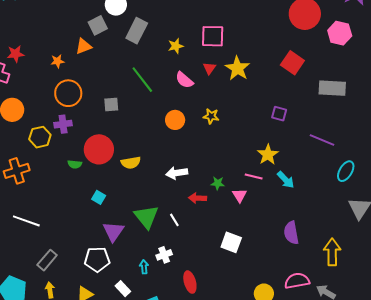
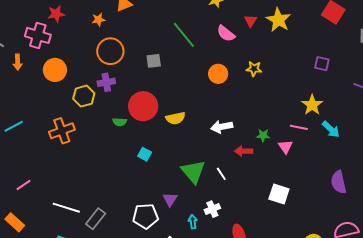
white line: (26, 221) -> (66, 208), moved
purple triangle: (113, 232) -> (170, 199), moved, size x0.7

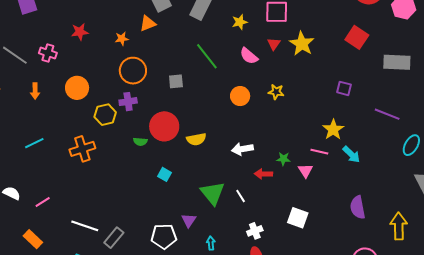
pink cross: (38, 35) -> (48, 53), moved, size x0.7
orange arrow: (18, 62) -> (35, 91), moved
white cross: (212, 209) -> (255, 231), moved

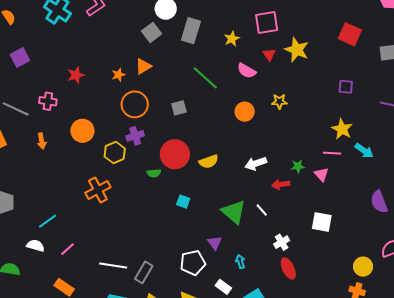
orange triangle: (148, 23) -> (143, 66), moved
cyan line: (34, 143) -> (47, 221), moved

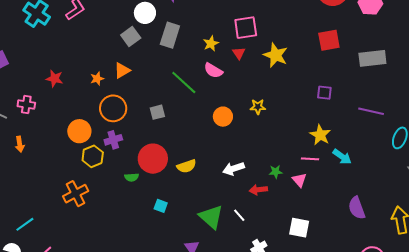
red square: (350, 34) -> (329, 40), turned -35
red triangle: (269, 55) -> (239, 53), moved
pink semicircle: (247, 71) -> (213, 71), moved
red star: (76, 75) -> (54, 79), turned 30
orange circle: (82, 131) -> (79, 131), moved

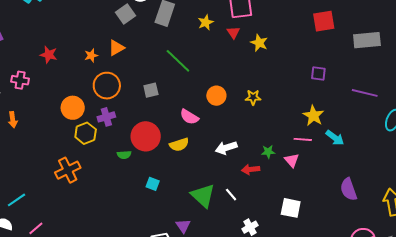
yellow star: (276, 55) -> (259, 43), moved, size x0.7
pink semicircle: (213, 71) -> (189, 117), moved
yellow star: (258, 107) -> (253, 97), moved

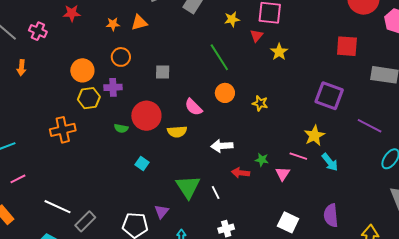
red star: (49, 55) -> (72, 13), turned -30
green line: (178, 61) -> (219, 57), moved
purple square: (318, 73) -> (329, 96), size x1.8
orange circle: (107, 86) -> (121, 57), size x0.7
white square: (291, 208) -> (288, 222), moved

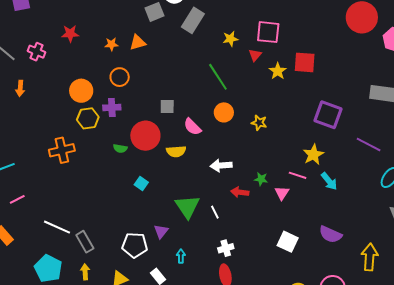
red square: (347, 46) -> (305, 62), moved
gray square: (163, 72) -> (167, 106), moved
purple semicircle: (331, 215) -> (330, 234), turned -60
gray rectangle: (85, 221) -> (85, 242), turned -75

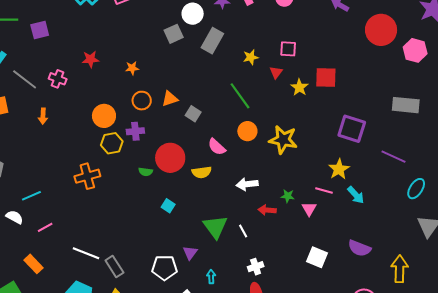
pink square: (268, 32) -> (288, 49), size x0.7
orange triangle: (138, 43) -> (170, 99), moved
gray square: (167, 106) -> (193, 114), moved, turned 35
yellow star: (259, 123) -> (283, 140), size x1.8

